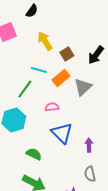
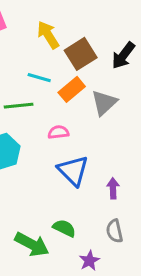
brown square: (67, 54) -> (81, 54), size x1.5
green line: (25, 89) -> (19, 106), turned 48
green semicircle: (34, 154) -> (64, 228), moved

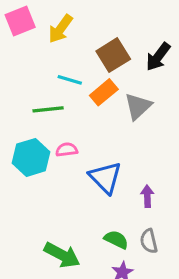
yellow arrow: (48, 35) -> (60, 29), moved, turned -112
pink semicircle: (58, 132) -> (67, 150), moved
green semicircle: (64, 228) -> (116, 240), moved

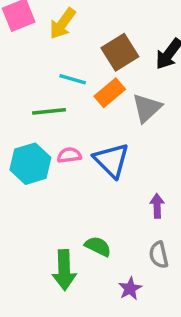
blue triangle: (105, 178) -> (111, 160), moved
green semicircle: (116, 240) -> (98, 246), moved
green arrow: (62, 255) -> (64, 270), turned 60

